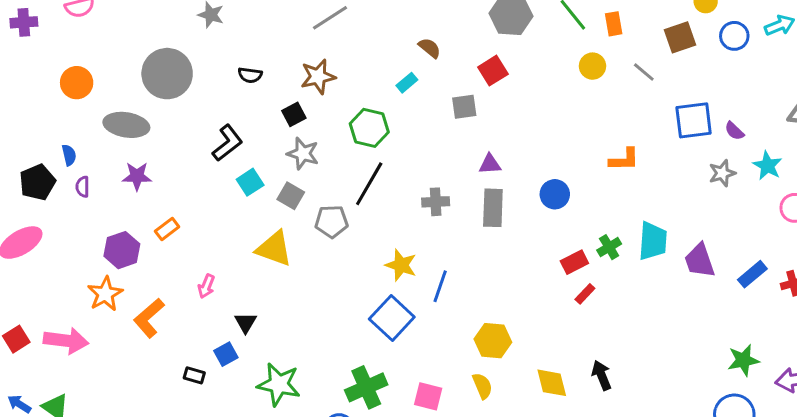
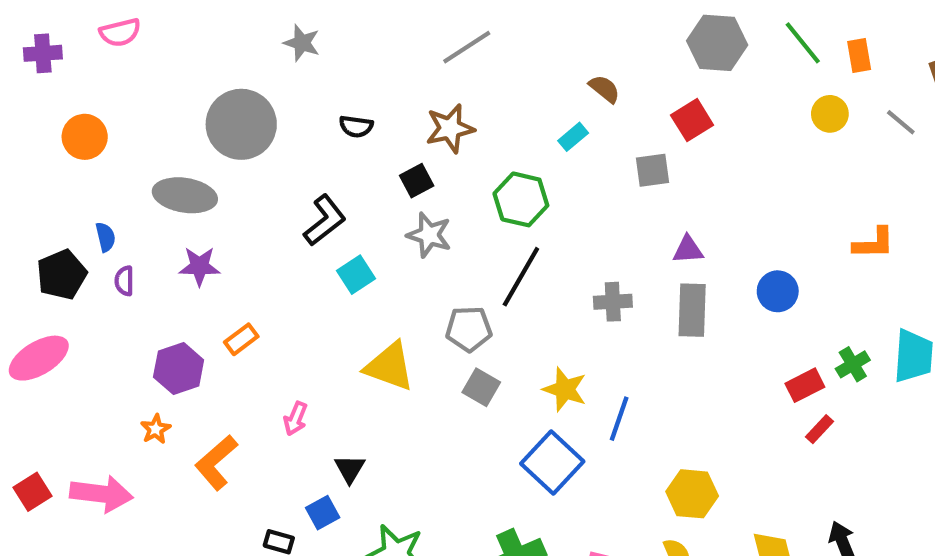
orange circle: (77, 83) -> (85, 137), moved
gray square: (291, 196) -> (481, 387), moved
orange star: (105, 294) -> (156, 429), size x0.6

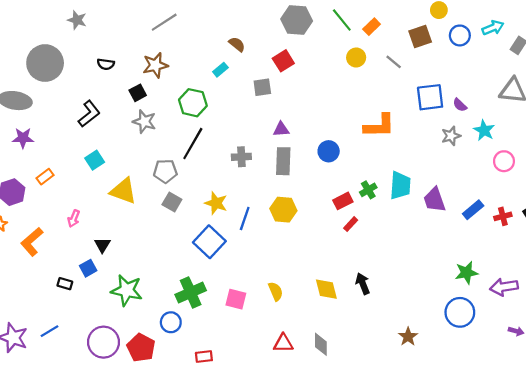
orange rectangle: (859, 55) -> (372, 27), turned 56
orange L-shape: (874, 243) -> (379, 126), size x1.4
cyan square: (356, 275) -> (95, 160), moved
yellow hexagon: (692, 494) -> (283, 210), moved

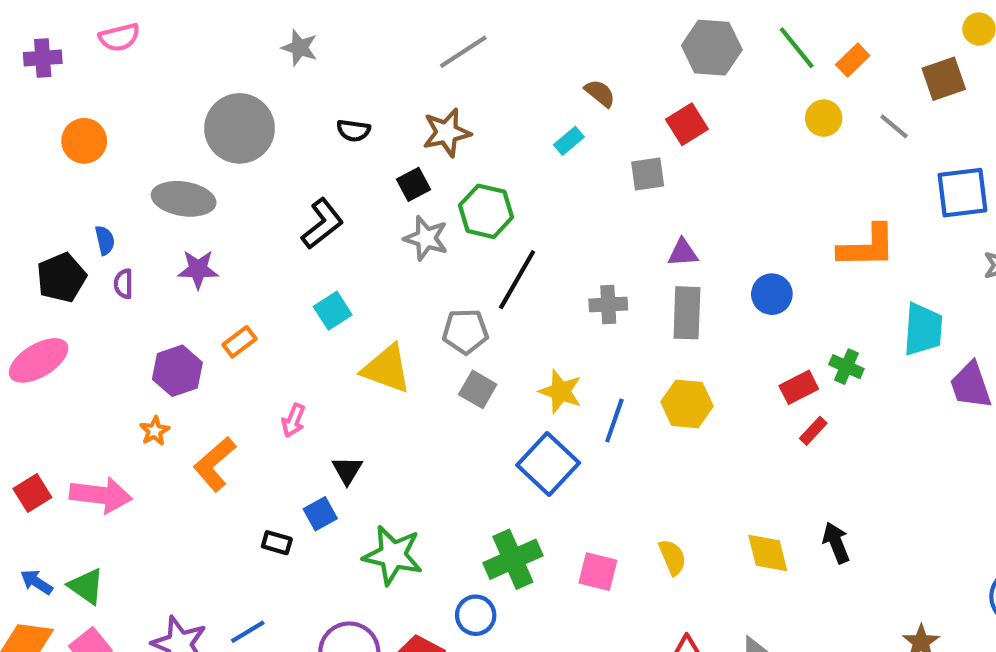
green hexagon: (193, 103) -> (486, 211), moved
cyan trapezoid: (400, 185) -> (923, 329), moved
green cross: (368, 190) -> (846, 367), turned -35

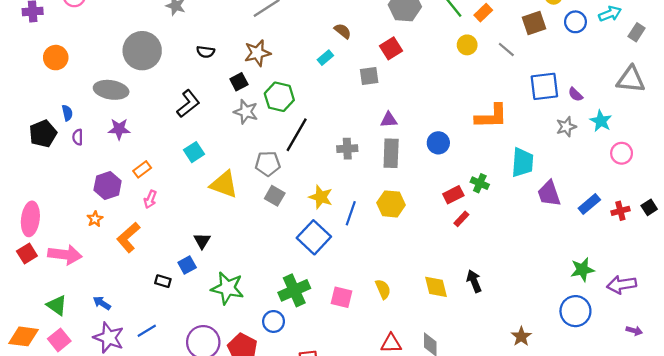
pink ellipse: (39, 360) -> (30, 219), moved, turned -52
pink arrow: (293, 420) -> (150, 199), moved
blue arrow: (37, 582) -> (102, 303), moved

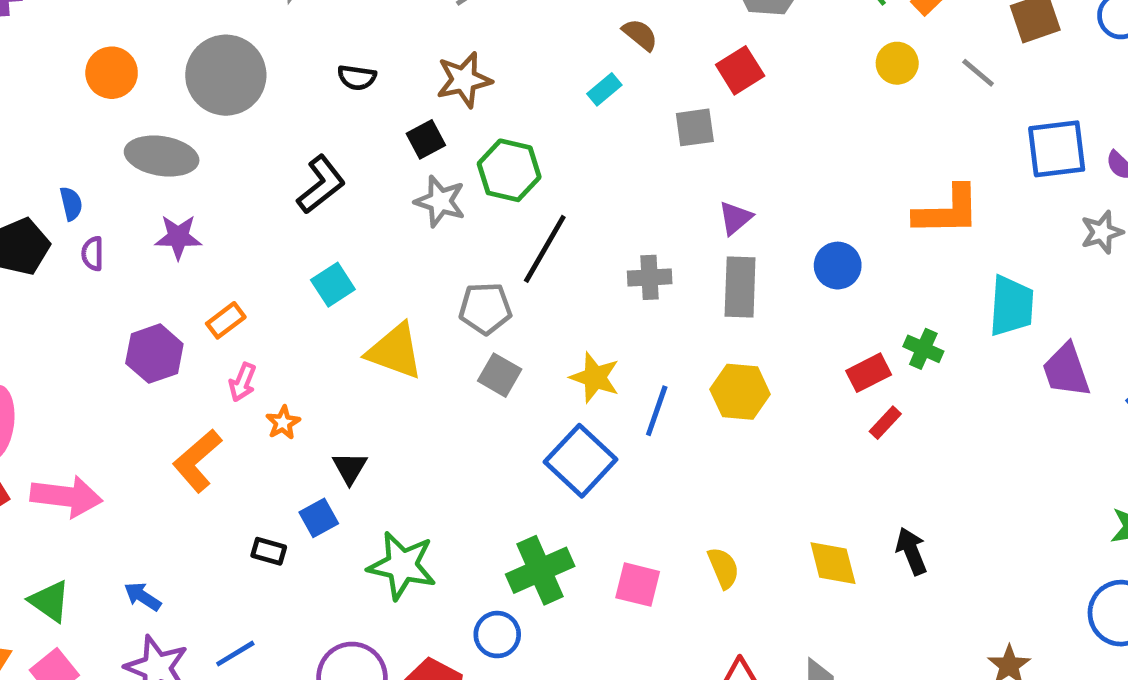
orange circle: (56, 58) -> (112, 73), moved
purple triangle: (389, 120) -> (735, 218), turned -36
orange star: (95, 219) -> (283, 423), moved

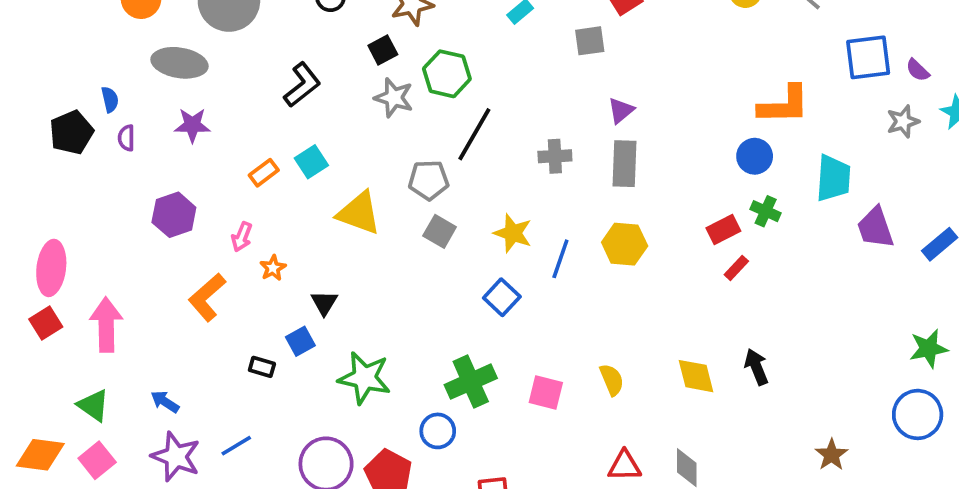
blue circle: (838, 266) -> (755, 156), moved
orange rectangle: (226, 320) -> (264, 173), moved
blue square: (581, 461) -> (502, 297), size x0.7
pink arrow: (66, 496) -> (106, 325), turned -98

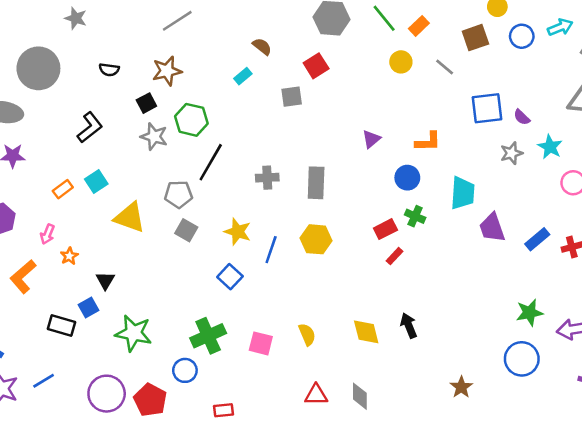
orange L-shape: (784, 105) -> (428, 142), size x0.7
purple triangle: (621, 110) -> (371, 139), moved
black rectangle: (262, 367) -> (62, 325), size x1.5

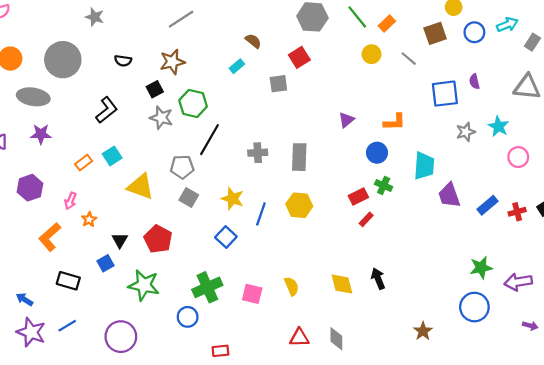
purple semicircle: (522, 117) -> (474, 82), moved, turned 32
black rectangle: (62, 325) -> (68, 281), moved
red pentagon: (150, 400) -> (158, 239), moved

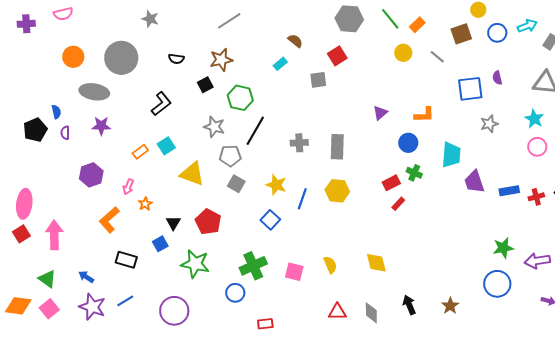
gray star: (161, 118) -> (214, 127), moved
cyan star: (499, 126) -> (534, 119), moved
blue rectangle: (488, 205) -> (509, 191), turned 30
black arrow: (378, 279) -> (409, 305), moved

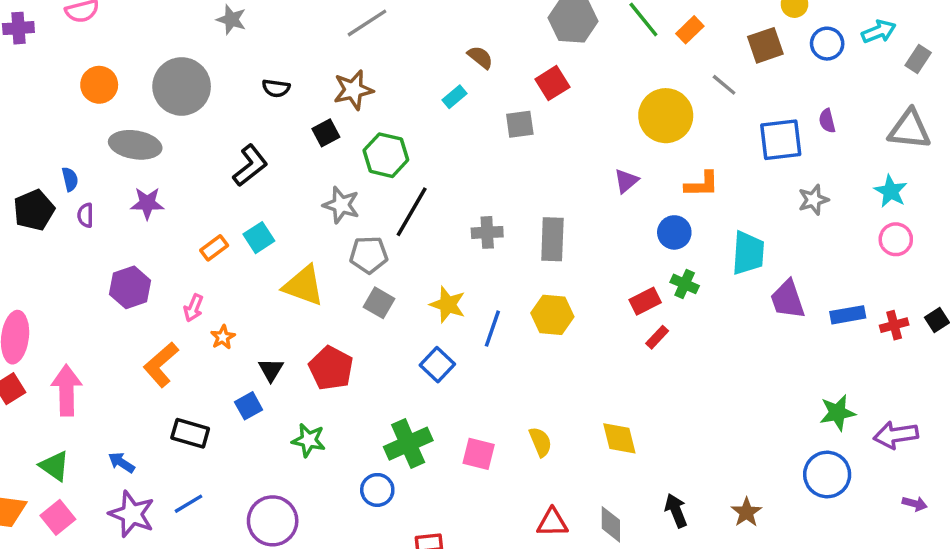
yellow circle: (403, 53) -> (666, 116), moved, size x1.8
green star: (195, 264) -> (309, 440), size x0.7

